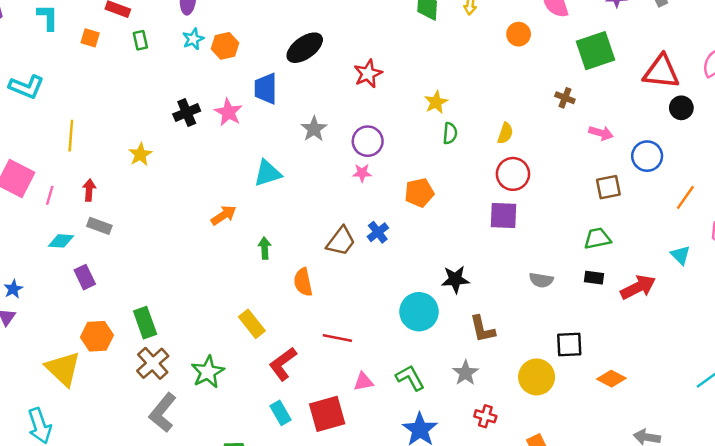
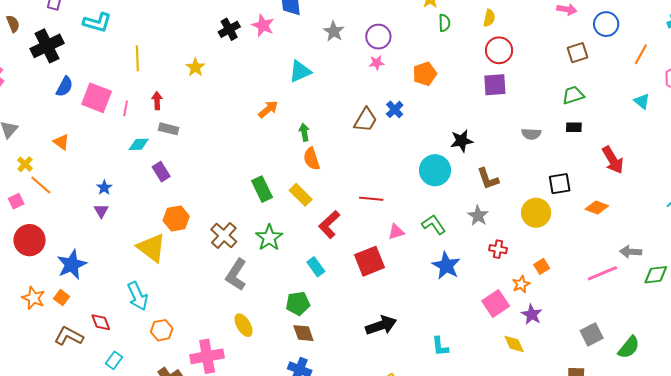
orange semicircle: (303, 282) -> (312, 159), moved
red arrow: (638, 287) -> (613, 160), moved, turned 92
green rectangle: (145, 323) -> (262, 189), moved
cyan rectangle: (280, 413) -> (316, 267), moved

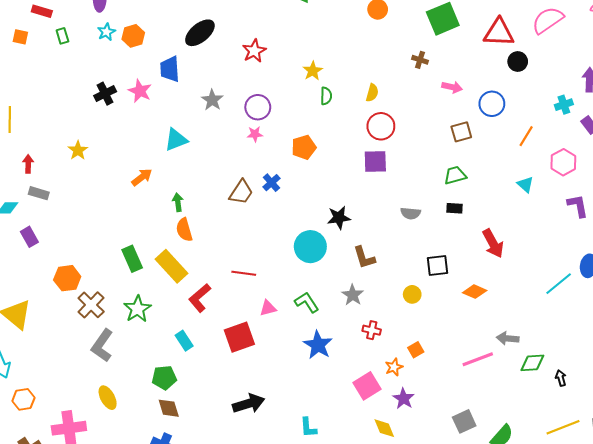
yellow star: (195, 67) -> (78, 150), moved
yellow rectangle: (301, 195) -> (171, 266), size x1.4
yellow circle: (536, 213) -> (412, 294), size x0.6
orange hexagon: (176, 218) -> (67, 278), moved

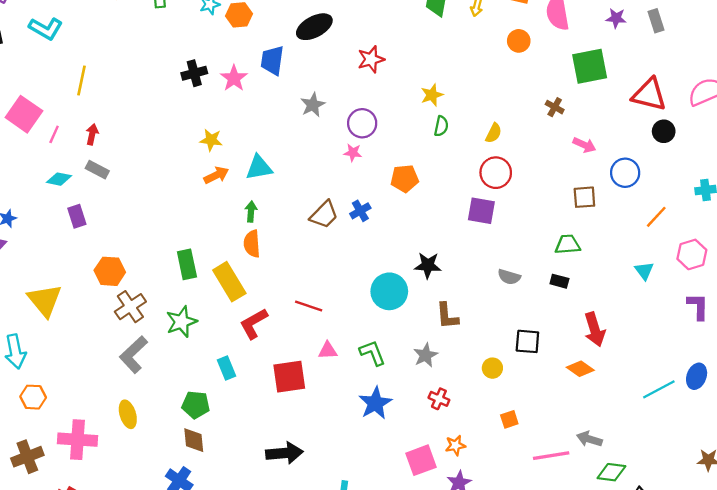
cyan triangle: (176, 140) -> (259, 168), moved
yellow star: (78, 150) -> (211, 140), moved, turned 30
orange diamond: (475, 292) -> (580, 369), moved
orange square: (416, 350) -> (509, 419), moved

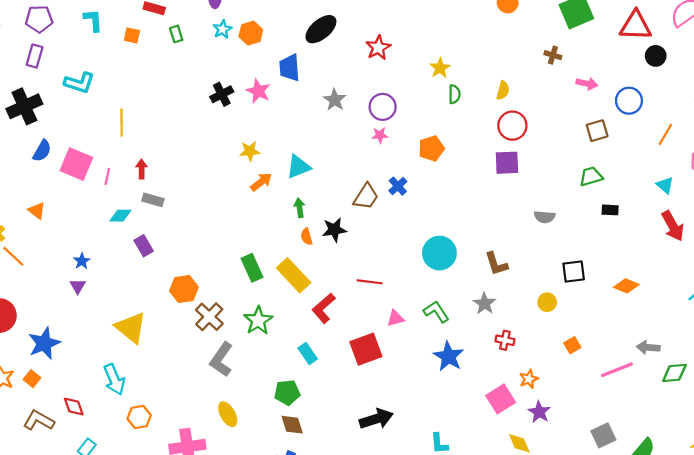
orange semicircle: (252, 244) -> (307, 237), size x0.7
black star: (428, 265) -> (334, 230), moved
black rectangle: (559, 281) -> (610, 210), moved
red arrow: (595, 329) -> (673, 226), moved

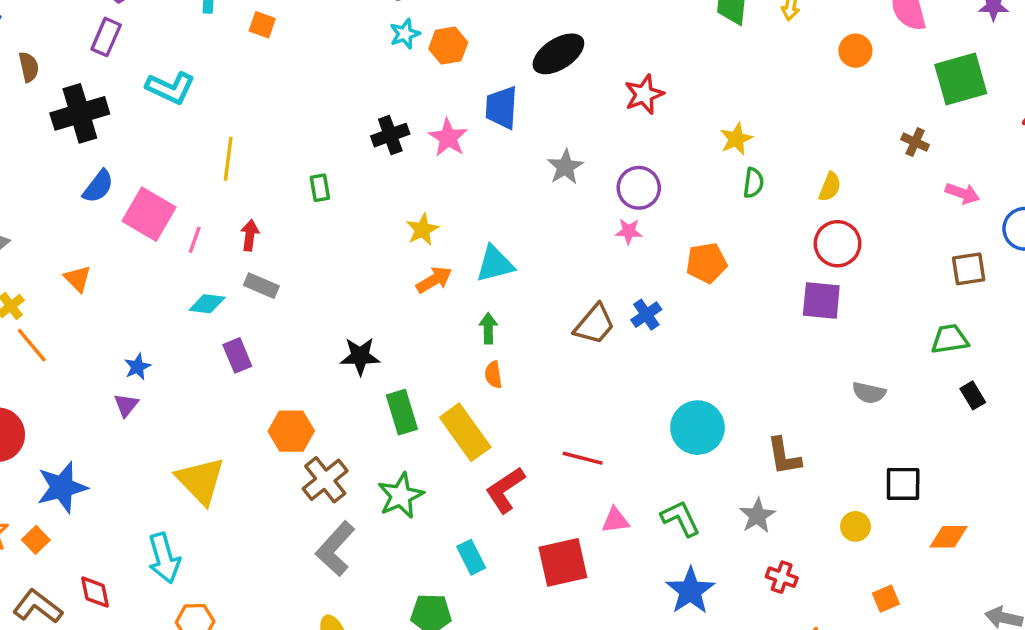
green rectangle: (176, 34) -> (320, 188), moved
yellow star: (250, 151) -> (422, 230), turned -30
black rectangle: (610, 210) -> (973, 395), turned 49
black star: (334, 230) -> (360, 356), moved
orange diamond: (626, 286) -> (948, 537), moved, turned -30

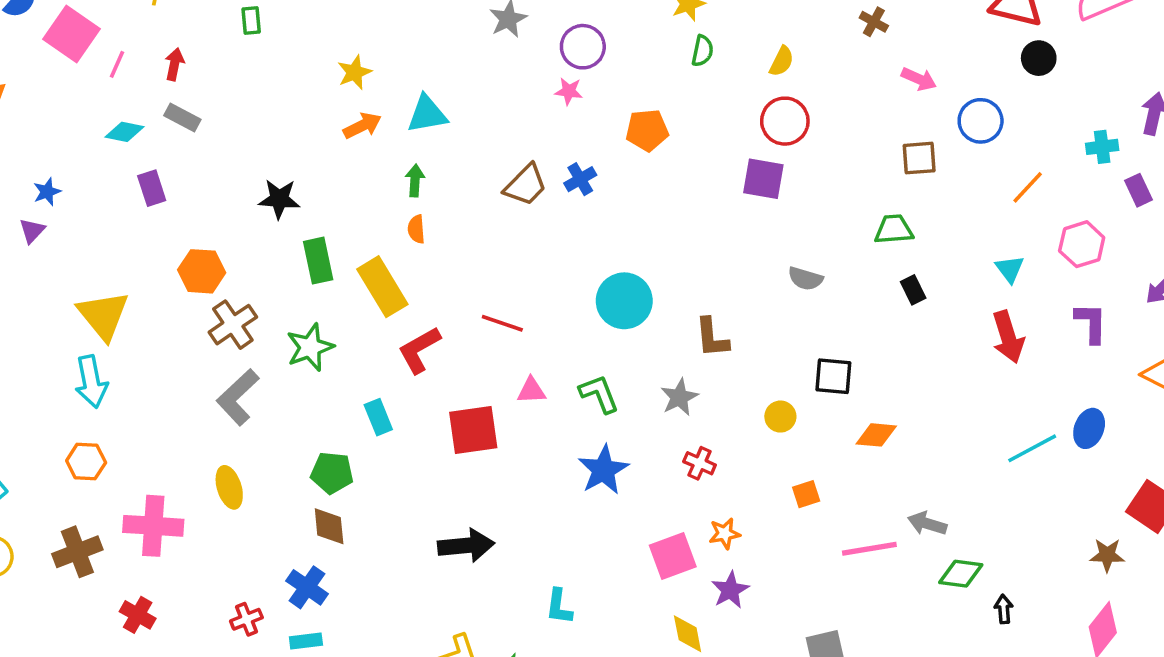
cyan arrow: (164, 558) -> (91, 382), moved

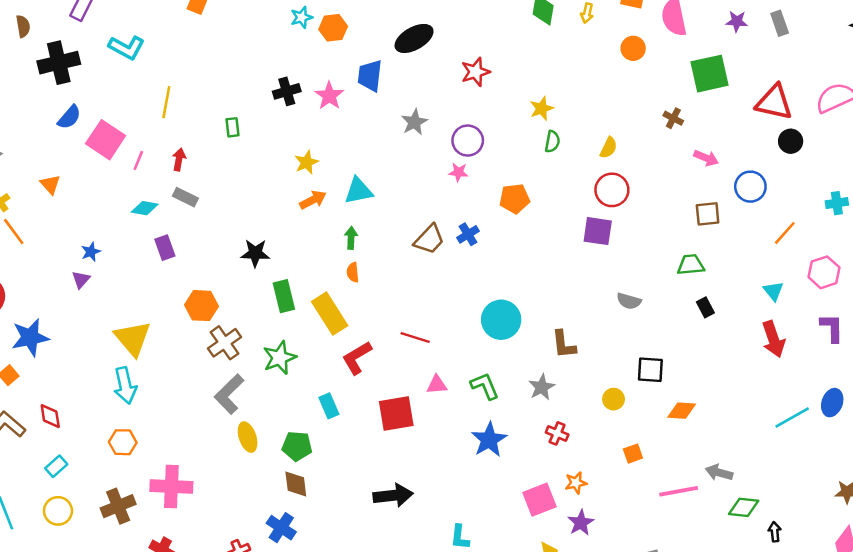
yellow ellipse: (229, 487) -> (248, 437), moved

